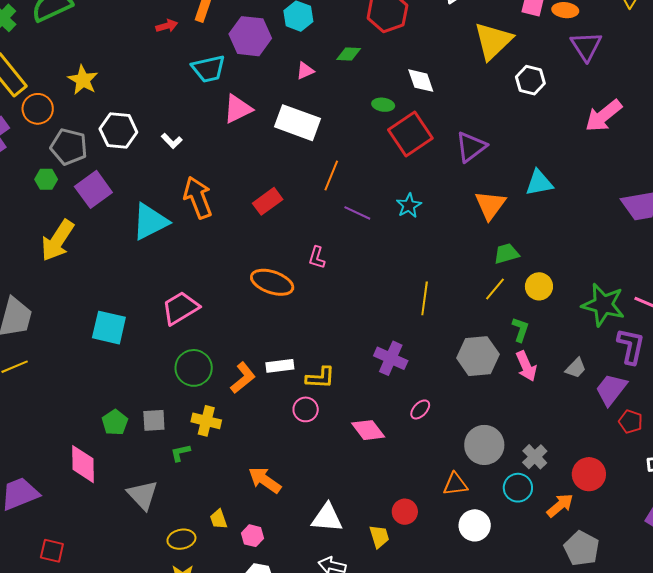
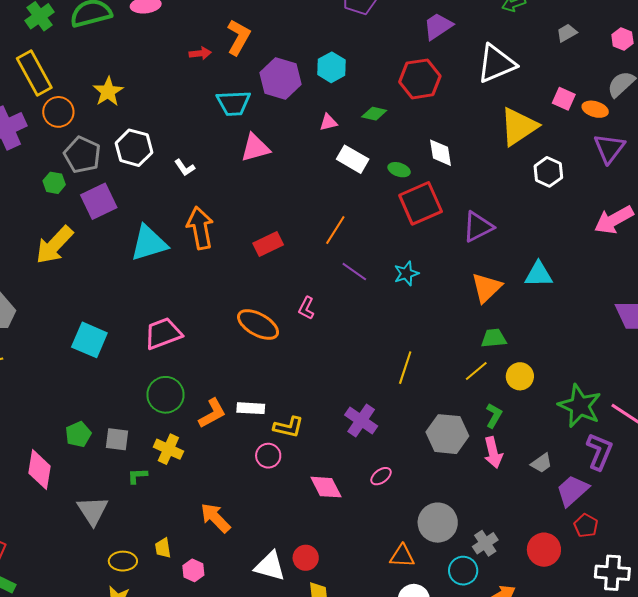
white rectangle: (298, 123) -> (353, 159), moved, size x0.7
red circle: (589, 474) -> (544, 550), moved
red circle: (405, 512) -> (306, 558), moved

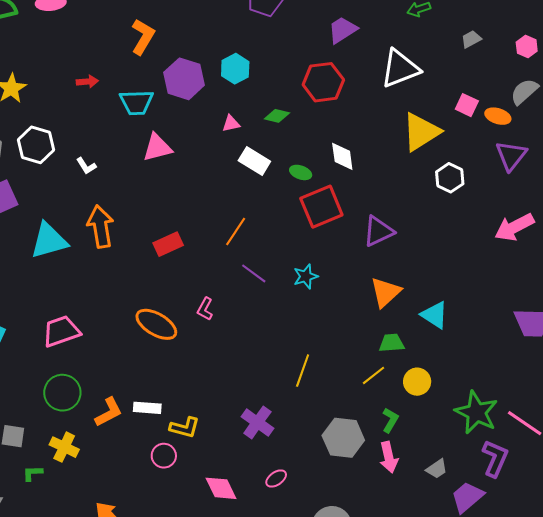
red arrow: (200, 53) -> (87, 82), moved
cyan triangle: (539, 274) -> (435, 315), moved, turned 32

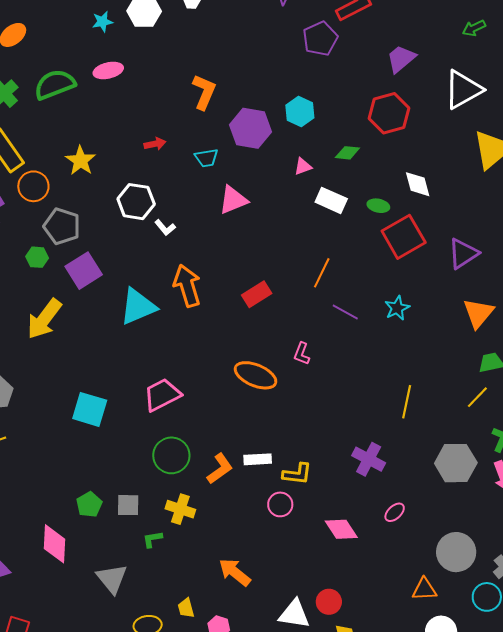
cyan trapezoid: (137, 102) -> (207, 158), size x0.7
white hexagon: (36, 145) -> (136, 202), moved

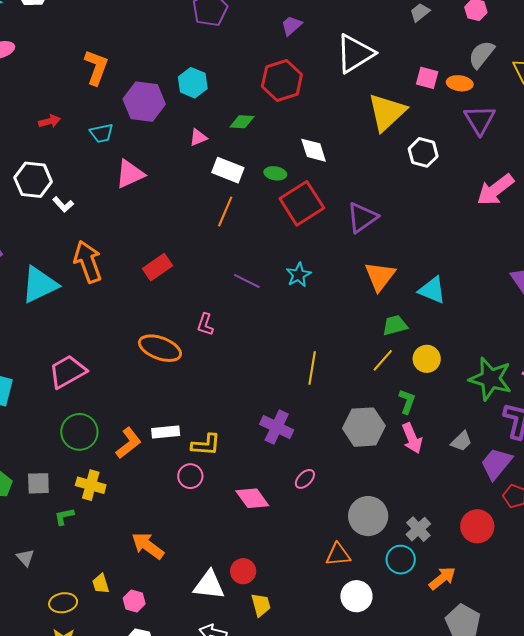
purple trapezoid: (401, 59) -> (292, 26), size x0.7
orange line: (322, 273) -> (225, 211), moved
gray triangle: (112, 579) -> (25, 558), size x0.6

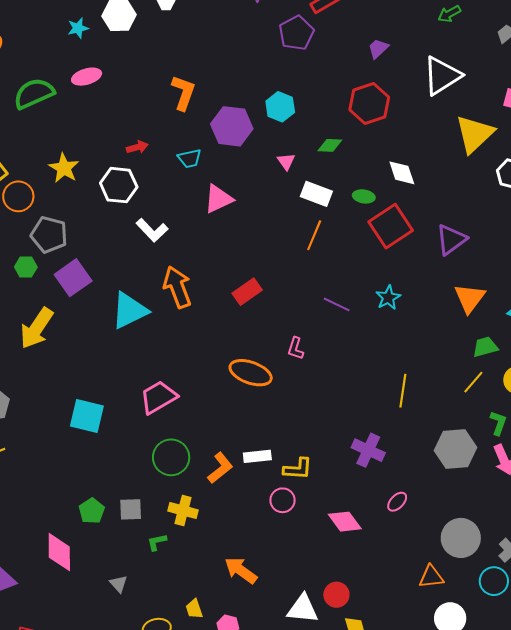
pink triangle: (198, 137) -> (286, 161), turned -42
white hexagon: (33, 180) -> (119, 185), moved
white L-shape: (63, 204) -> (152, 230), size x1.5

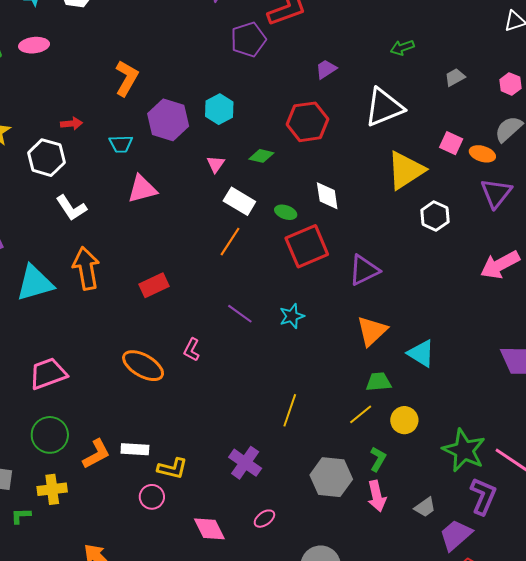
yellow cross: (183, 511) -> (52, 489), turned -32

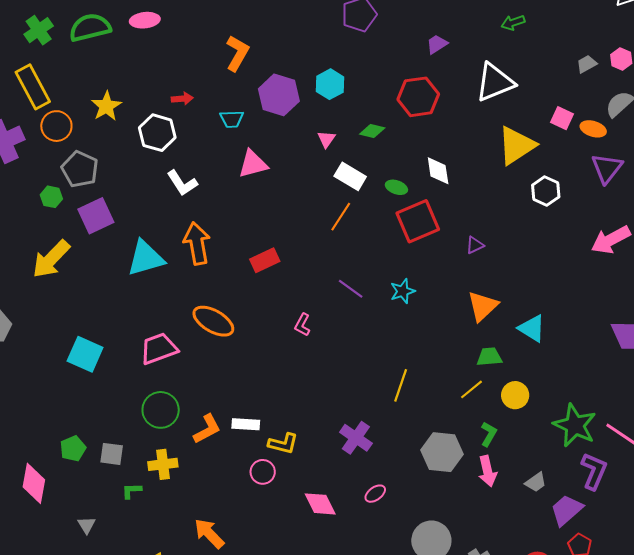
gray trapezoid: (455, 77) -> (587, 64), moved
purple triangle: (364, 270) -> (475, 245), size x0.6
orange ellipse: (143, 366) -> (213, 321), moved

